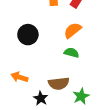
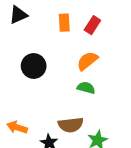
orange arrow: (19, 77) -> (17, 127), moved

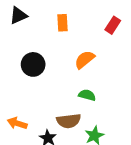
red rectangle: (92, 25) -> (113, 25), moved
green semicircle: (86, 88) -> (87, 95), moved

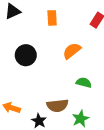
green semicircle: (87, 95) -> (84, 83), moved

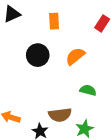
black circle: (26, 55) -> (38, 55), moved

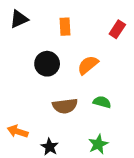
brown semicircle: (60, 115) -> (65, 106), moved

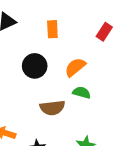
green semicircle: (102, 102) -> (82, 93), moved

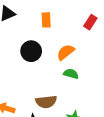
brown semicircle: (52, 108) -> (46, 102), moved

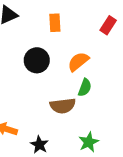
green semicircle: (71, 74) -> (85, 88), turned 96
brown semicircle: (46, 102) -> (63, 106), moved

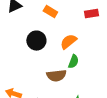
orange rectangle: (55, 23) -> (50, 12), turned -56
red rectangle: (108, 25) -> (91, 14), turned 48

